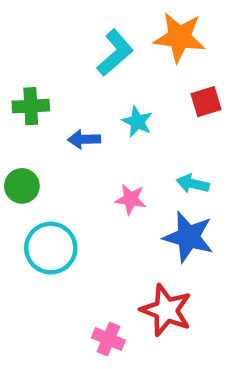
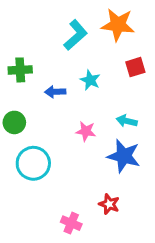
red star: (166, 310) -> (109, 204), size x0.6

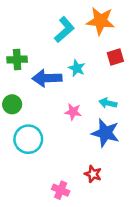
blue arrow: (55, 92) -> (47, 78), size x1.6

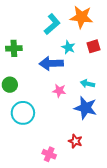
cyan star: (77, 68) -> (68, 47), moved
blue arrow: (47, 78) -> (51, 63), moved

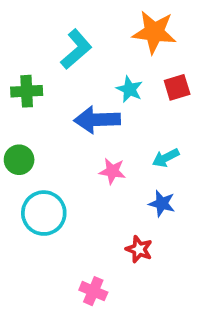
cyan L-shape: (52, 24) -> (76, 49), moved
cyan arrow: (87, 84) -> (166, 158), turned -40
blue star: (85, 108) -> (162, 204), size x0.6
red star: (75, 141) -> (139, 249), moved

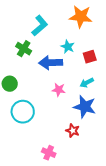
red square: (177, 87) -> (90, 57), moved
green cross: (27, 91) -> (24, 49), moved, turned 35
blue star: (162, 204) -> (85, 107), size x1.6

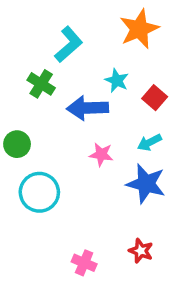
orange star: (81, 17) -> (139, 29), turned -30
red square: (90, 57) -> (155, 98), turned -32
red star: (73, 131) -> (141, 251), moved

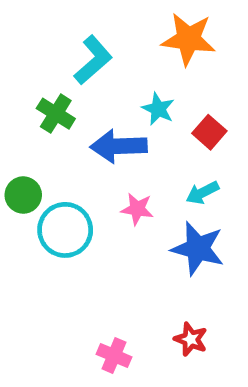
orange star: (139, 29) -> (188, 39), turned 30
cyan circle: (39, 192) -> (65, 230), moved

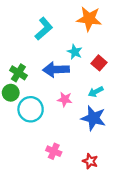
green cross: (56, 114) -> (18, 73), moved
pink cross: (114, 356) -> (54, 151), moved

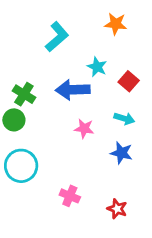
orange star: (89, 19) -> (116, 24), size x0.7
cyan arrow: (96, 92) -> (124, 118), turned -136
cyan circle: (31, 109) -> (21, 166), moved
blue star: (93, 118) -> (121, 153), size x0.7

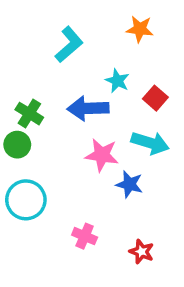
cyan arrow: (124, 118) -> (150, 143), size x1.5
pink star: (84, 129) -> (102, 155), size x1.4
blue star: (121, 153) -> (129, 184), moved

